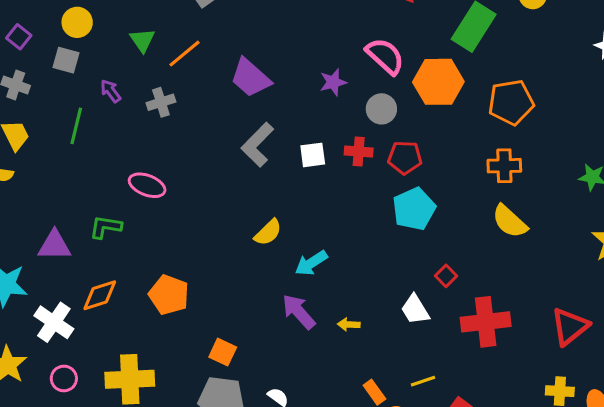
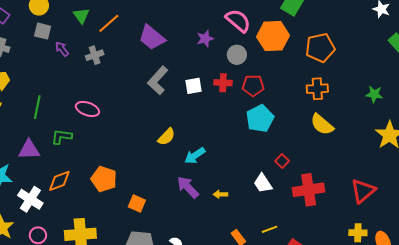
gray square: (66, 60) -> (43, 31), moved
green line: (76, 126) -> (37, 107), moved
orange square: (223, 352) -> (137, 203), moved

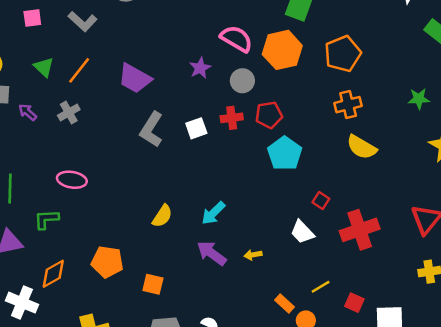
yellow semicircle: (166, 137) -> (162, 216), moved

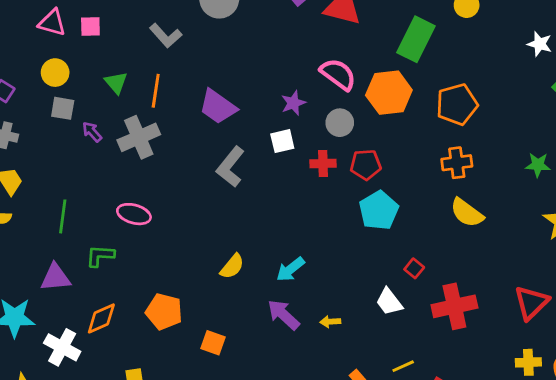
pink square: (32, 18) -> (90, 27), moved
orange line: (79, 70) -> (156, 91), turned -36
gray cross: (69, 113) -> (139, 137), size x1.6
white square: (196, 128) -> (282, 141), moved

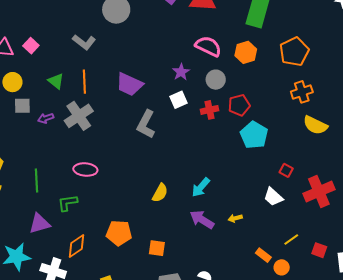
pink square: (90, 27) -> (31, 46), turned -35
orange hexagon: (389, 93) -> (246, 52), size x0.7
purple arrow: (92, 132) -> (46, 118), turned -56

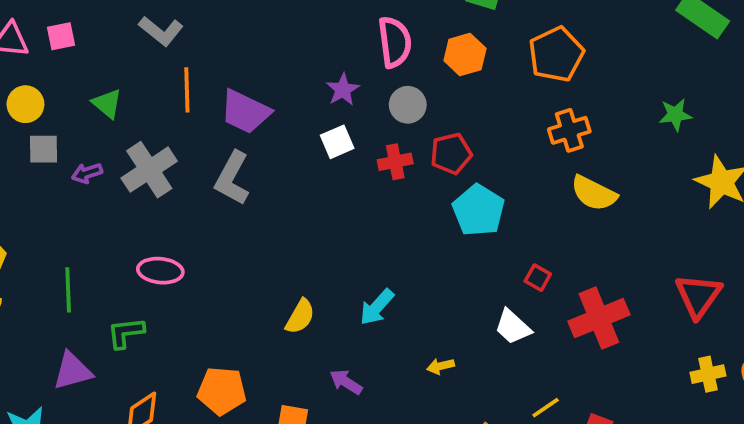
pink square: (31, 46) -> (61, 36), turned 35
pink semicircle: (208, 46) -> (395, 42), turned 56
orange line: (84, 82) -> (187, 90), moved
gray L-shape: (146, 124) -> (232, 178), moved
purple arrow: (202, 220) -> (346, 382), moved, size x0.7

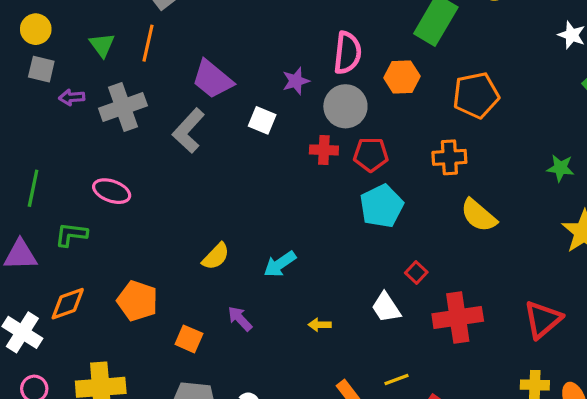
orange line: (187, 90) -> (148, 43), moved
gray circle: (408, 105) -> (345, 106), size x1.4
orange cross: (569, 130) -> (449, 157), moved
white square: (337, 142) -> (262, 120), moved, turned 32

